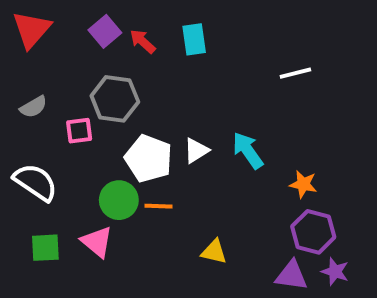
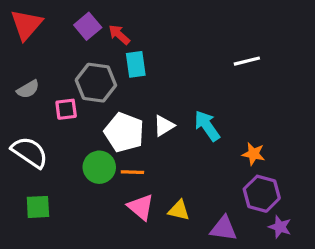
cyan rectangle: (194, 39) -> (136, 64), moved
pink triangle: (97, 242) -> (141, 207), moved
purple triangle: (291, 275) -> (224, 229), moved

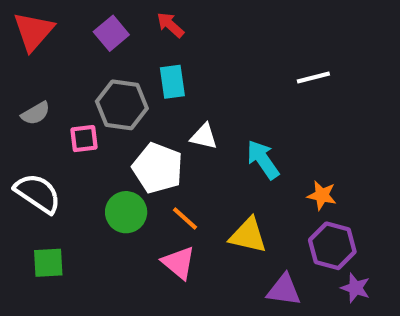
red arrow: (119, 35) -> (170, 25), moved
white triangle: (164, 126) -> (204, 136), moved, turned 45
orange line: (132, 172) -> (185, 218), moved, turned 40
yellow triangle: (179, 210) -> (248, 235), moved, size x1.4

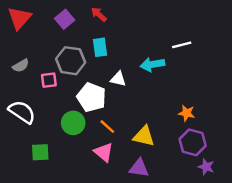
cyan arrow: (263, 160) -> (152, 64), moved, turned -65
green square: (48, 263) -> (40, 152), moved
purple triangle: (284, 290) -> (139, 168), moved

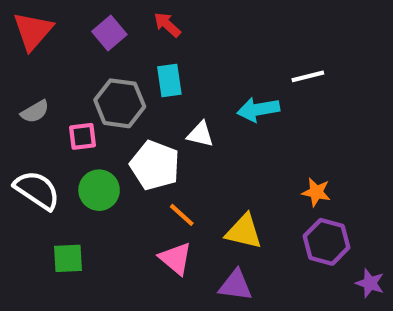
green circle: (73, 123) -> (99, 190), moved
purple star: (206, 167) -> (370, 283), moved

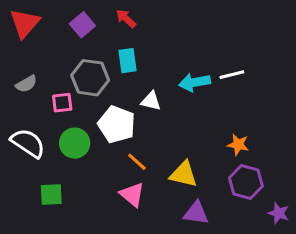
white line: (308, 76) -> (232, 75), moved
purple triangle: (236, 285) -> (196, 213), moved

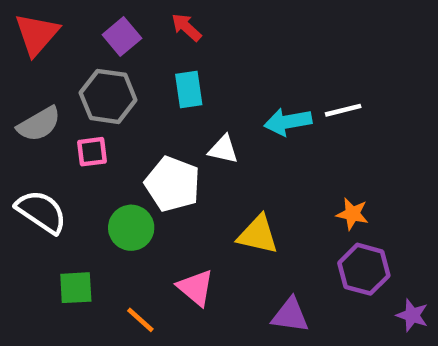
gray hexagon: (90, 78) -> (108, 96), moved
gray semicircle: (26, 84) -> (39, 124), size x1.4
green circle: (75, 143) -> (131, 228), moved
orange line: (137, 162) -> (140, 320), moved
yellow triangle: (184, 174) -> (258, 235), moved

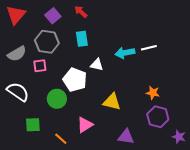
pink triangle: (196, 288) -> (85, 125), turned 48

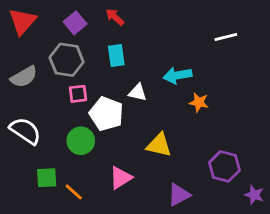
white line: (149, 48) -> (226, 37), moved
pink square: (40, 66) -> (78, 94), moved
orange star: (153, 93) -> (199, 102), moved
purple triangle: (126, 137) -> (179, 195), turned -36
orange line: (61, 139) -> (74, 192), moved

